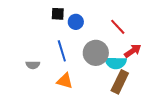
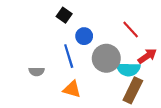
black square: (58, 14) -> (64, 15), turned 32
blue circle: (76, 22) -> (84, 36), moved

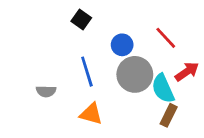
blue circle: (84, 36) -> (122, 45), moved
cyan semicircle: (128, 69) -> (163, 88), turned 65
brown rectangle: (133, 90) -> (169, 115), size x0.7

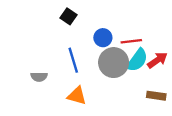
red line: (166, 38) -> (131, 41), moved, turned -54
cyan semicircle: (163, 88) -> (137, 60), moved, turned -120
brown rectangle: (169, 115) -> (156, 96), moved, turned 72

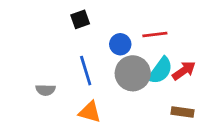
black square: (69, 16) -> (80, 19), turned 35
red line: (131, 41) -> (155, 35), moved

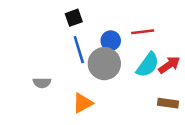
blue line: (86, 71) -> (79, 50), moved
gray circle: (133, 73) -> (104, 64), moved
orange triangle: (90, 112) -> (83, 103), turned -45

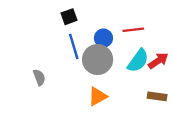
gray semicircle: (42, 83) -> (39, 77), turned -112
orange triangle: (83, 103) -> (98, 96), moved

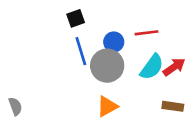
gray semicircle: (39, 77) -> (15, 106), moved

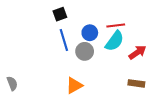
gray circle: (107, 66) -> (85, 51), size x0.7
cyan semicircle: (152, 67) -> (115, 41), moved
orange triangle: (107, 106) -> (74, 86), moved

